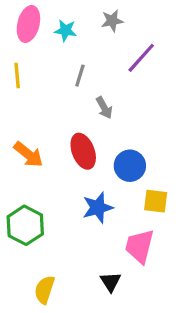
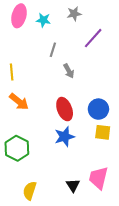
yellow line: (17, 76) -> (12, 72), moved
red ellipse: (83, 151) -> (65, 109), moved
blue circle: (130, 166) -> (98, 109), moved
pink trapezoid: (140, 246) -> (98, 178), moved

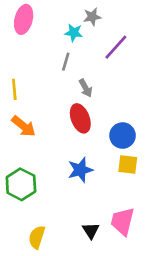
cyan star: (43, 20) -> (74, 33), moved
red ellipse: (65, 109) -> (80, 118), moved

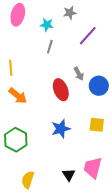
cyan star: (74, 33) -> (47, 25), moved
gray arrow: (86, 88) -> (79, 74), moved
blue circle: (123, 136) -> (99, 86), moved

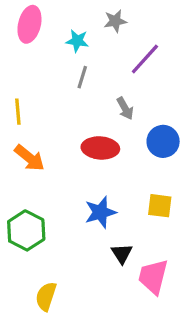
gray arrow: (79, 74) -> (125, 108), moved
red ellipse: (61, 90) -> (100, 148), turned -65
black triangle: (69, 175) -> (122, 254), moved

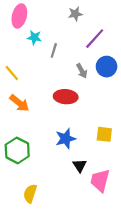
cyan star: (77, 41) -> (34, 37), moved
yellow line: (18, 112) -> (12, 73), turned -35
blue circle: (163, 141) -> (107, 67), moved

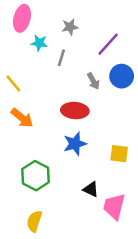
gray star: (75, 14) -> (70, 27), moved
blue star: (66, 139) -> (75, 144), moved
green hexagon: (17, 150) -> (36, 176), moved
black triangle: (80, 166) -> (91, 189), turned -32

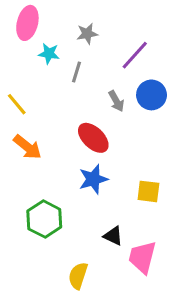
red ellipse: (75, 111) -> (93, 138), turned 40
yellow semicircle: (34, 221) -> (78, 276), moved

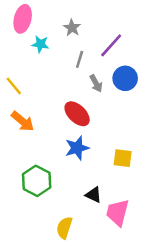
gray star: (87, 34) -> (72, 28), turned -30
gray line: (76, 72) -> (80, 59), moved

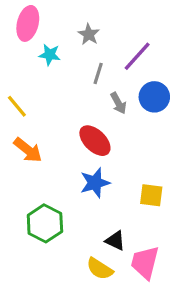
yellow semicircle: (64, 228) -> (100, 269), moved, turned -75

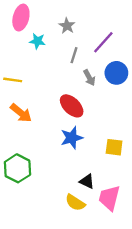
yellow line: (17, 106) -> (13, 80), turned -42
green hexagon: (45, 223) -> (17, 168), moved

